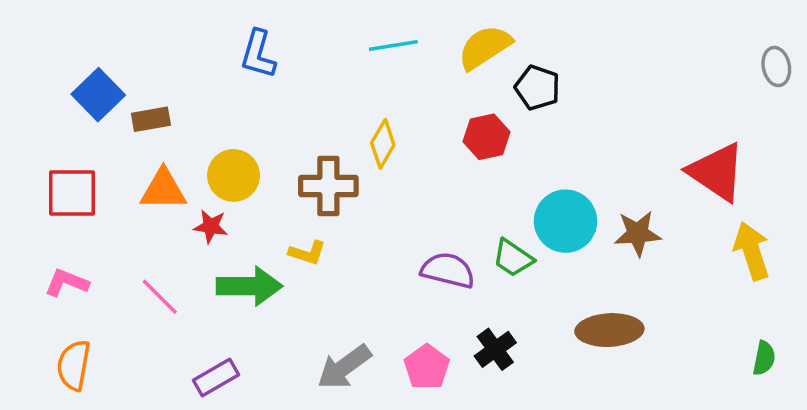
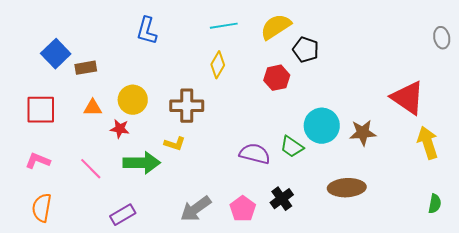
yellow diamond: (383, 144) -> (218, 65), moved
orange triangle: (163, 190) -> (93, 108), size x0.7

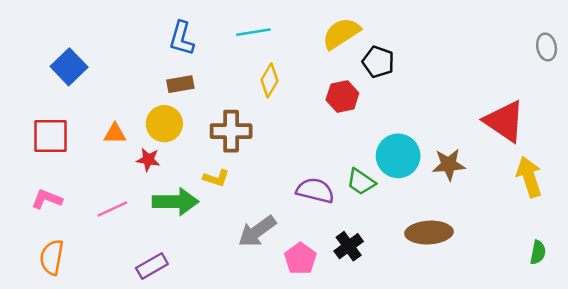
cyan line: (224, 26) -> (253, 32), moved
brown rectangle: (86, 68) -> (180, 84), moved
pink line: (91, 169) -> (112, 209), turned -70
gray arrow: (196, 209) -> (257, 231), moved

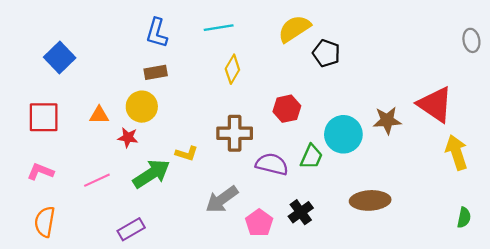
red hexagon: (342, 96) -> (287, 109), moved
brown cross: (231, 131) -> (235, 133), moved
brown star: (449, 165) -> (387, 120), moved
green trapezoid: (361, 182) -> (311, 157), turned -100
green arrow: (175, 202) -> (151, 174), turned -33

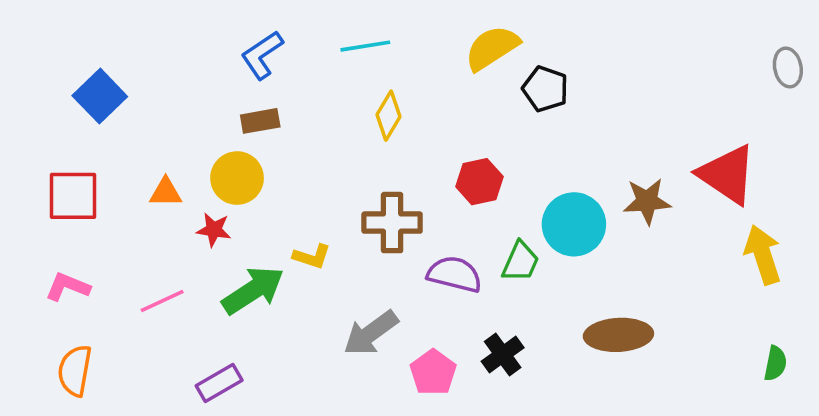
blue L-shape: (157, 33) -> (262, 55), turned 40

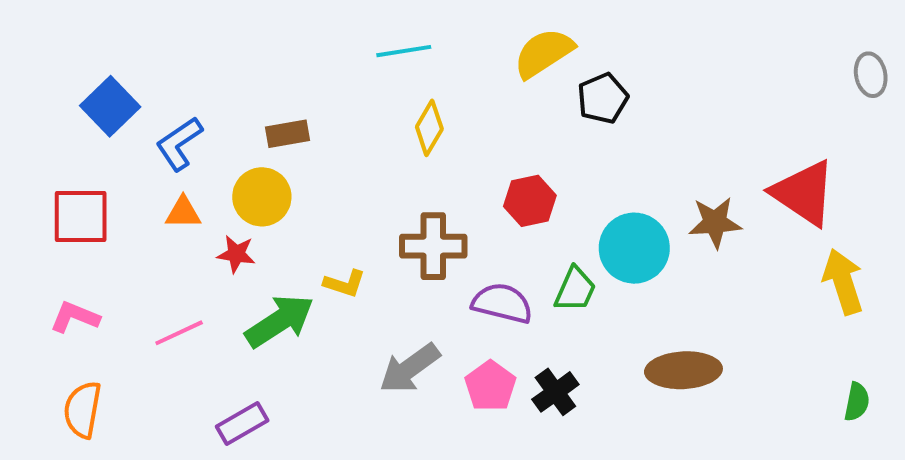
blue L-shape: (262, 55) -> (179, 144), moved
black pentagon: (545, 89) -> (603, 98), turned 30
pink pentagon: (433, 372) -> (490, 386), moved

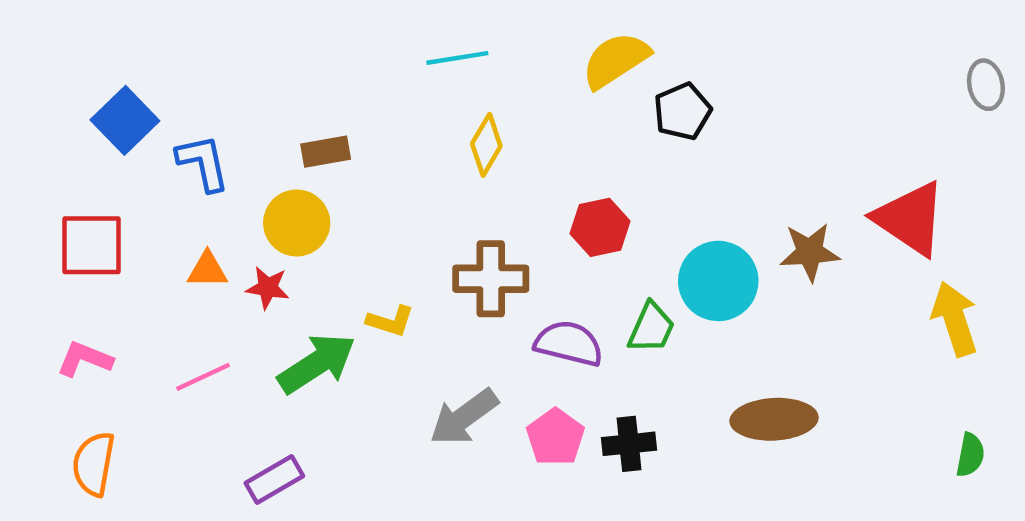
blue L-shape: (179, 144) -> (203, 163), turned 112
orange triangle: (183, 213) -> (207, 270), moved
black cross: (555, 392) -> (629, 444), turned 30

